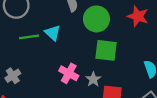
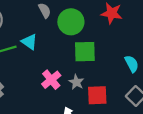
pink cross: (69, 73) -> (51, 80), turned 30

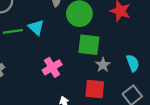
gray star: (76, 82) -> (103, 65), moved

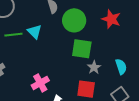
pink cross: (52, 67) -> (40, 83), moved

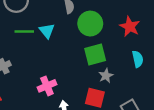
green square: (82, 49) -> (95, 55), turned -30
cyan semicircle: (121, 67) -> (138, 59), moved

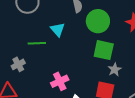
green line: (24, 32) -> (37, 43), moved
green square: (95, 55) -> (104, 50), turned 30

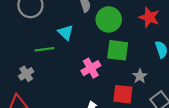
gray star: (115, 70) -> (140, 76), moved
pink cross: (60, 81) -> (91, 68), moved

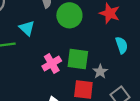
green square: (118, 50) -> (78, 59), moved

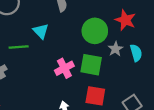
green circle: (69, 15) -> (95, 31), moved
gray star: (100, 72) -> (115, 49), moved

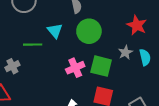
green circle: (95, 31) -> (89, 31), moved

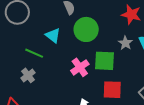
green line: (33, 45) -> (34, 53), turned 36
gray cross: (12, 66) -> (28, 75), moved

